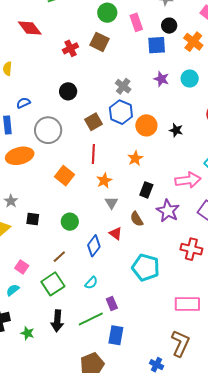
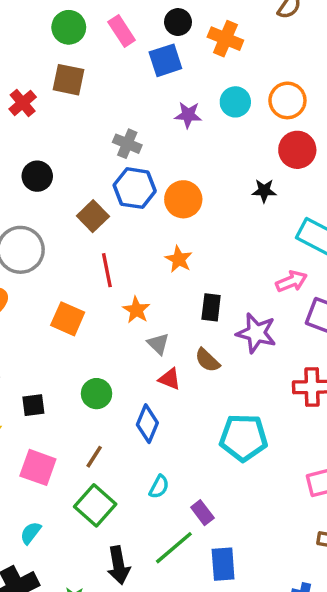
black star: (176, 130) -> (264, 191), moved
pink arrow: (188, 180) -> (291, 281), moved, size x0.7
red triangle: (116, 233) -> (170, 379), moved
pink square: (22, 267) -> (38, 467), moved, size x1.5

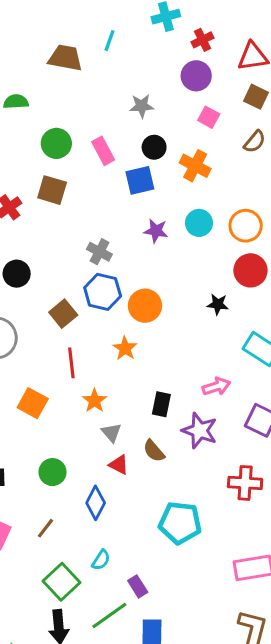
orange star: (179, 259) -> (125, 348), moved
pink arrow: (291, 281) -> (216, 386), moved
green square: (95, 505) -> (62, 582), moved

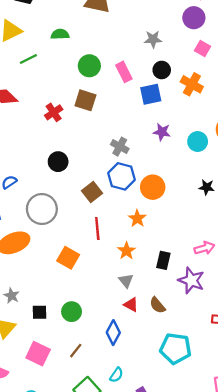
cyan circle: (199, 223) -> (198, 142), moved
orange star: (95, 401) -> (126, 251), moved
brown semicircle: (154, 451) -> (157, 305), moved
green circle: (52, 472) -> (72, 312), moved

